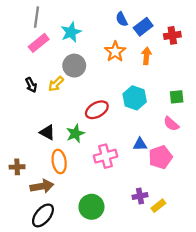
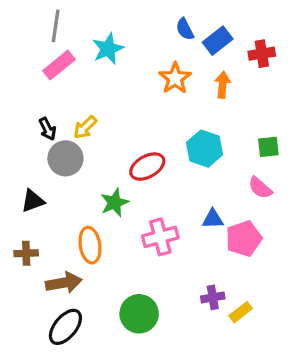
gray circle: (74, 66) -> (65, 158), moved
black triangle: (47, 132) -> (33, 201), moved, turned -49

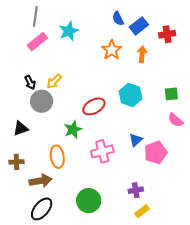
pink semicircle: (260, 188) -> (175, 120), moved
blue triangle: (213, 219) -> (136, 140), turned -40
yellow rectangle: (241, 312) -> (142, 211), moved

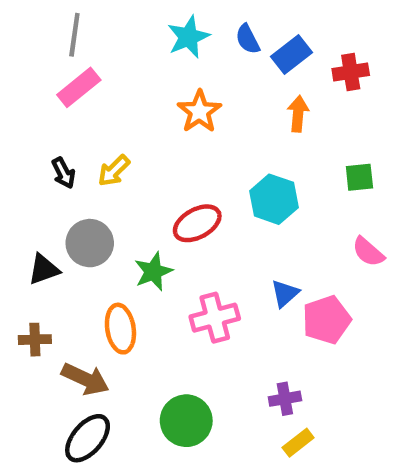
cyan star: (69, 31) -> (188, 37), moved
orange star: (112, 50) -> (199, 111), moved
green square: (171, 94) -> (359, 177), moved
gray circle: (42, 101) -> (90, 243), moved
brown arrow: (41, 181) -> (85, 379), turned 35

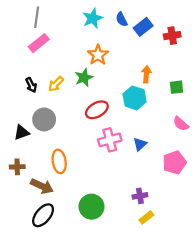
orange arrow: (298, 114) -> (146, 74), moved
green star: (153, 272) -> (84, 77), moved
pink cross: (215, 318) -> (110, 140), moved
pink pentagon: (327, 320) -> (174, 163), moved

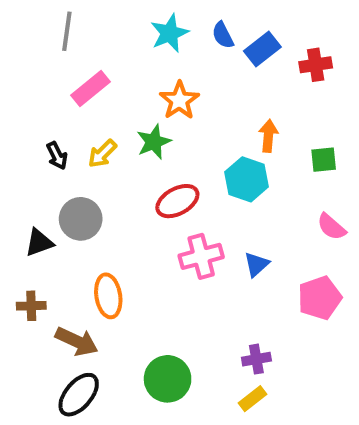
pink rectangle: (39, 43) -> (90, 88), moved
yellow rectangle: (146, 217) -> (252, 399), moved

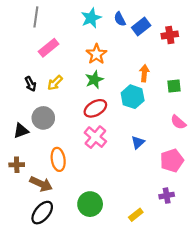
green star: (154, 142) -> (94, 80), moved
pink cross: (201, 256) -> (95, 137), moved, turned -35
purple cross: (256, 359) -> (167, 196), moved

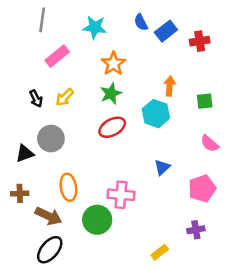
cyan star: (91, 18) -> (95, 27), moved, turned 30
pink cross: (95, 137) -> (121, 195), moved, turned -35
green circle: (90, 204) -> (97, 220), moved

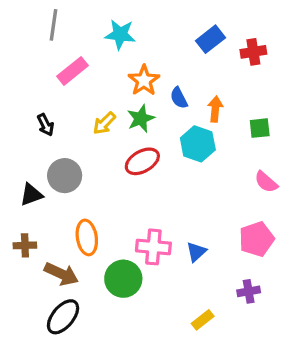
blue semicircle: (141, 22) -> (179, 98), moved
yellow arrow: (65, 97) -> (104, 123), moved
blue triangle: (162, 167) -> (196, 252), moved

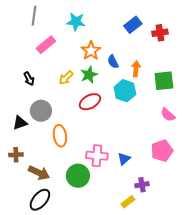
green square: (260, 128) -> (164, 81), size x1.5
orange ellipse: (87, 237) -> (60, 136), moved
purple cross: (249, 291) -> (142, 185), moved

